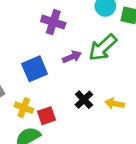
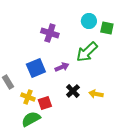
purple arrow: (72, 57) -> (62, 67), moved

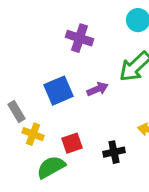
black cross: (73, 91) -> (114, 152), moved, turned 32
yellow cross: (28, 97) -> (33, 134), moved

